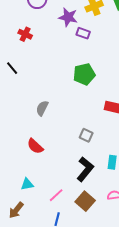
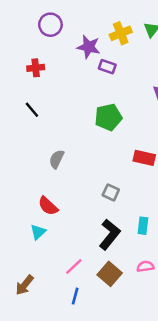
red cross: (25, 34) -> (36, 68), turned -32
black line: (12, 68) -> (32, 110), moved
cyan triangle: (27, 184) -> (38, 232), moved, turned -32

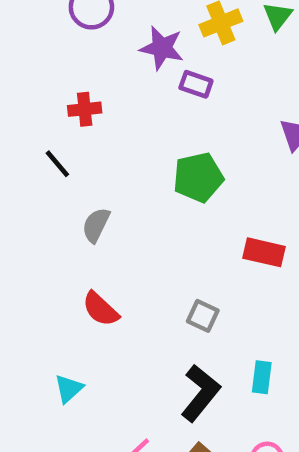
red cross: (36, 68) -> (85, 109), moved
gray semicircle: (57, 159) -> (96, 225), moved
red semicircle: (48, 206) -> (101, 309), moved

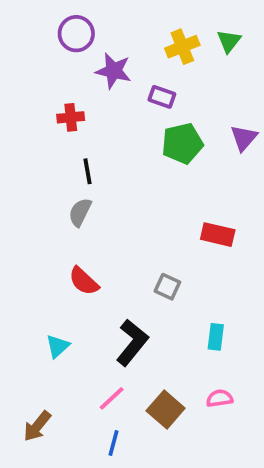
purple star: (162, 48) -> (113, 71), moved
black line: (57, 164) -> (87, 171), moved, turned 30
green pentagon: (198, 177) -> (182, 143), moved
black L-shape: (200, 393) -> (132, 342), moved

